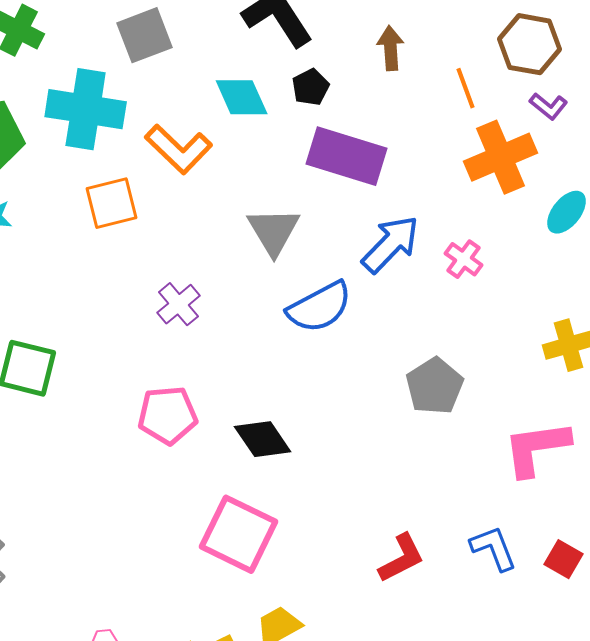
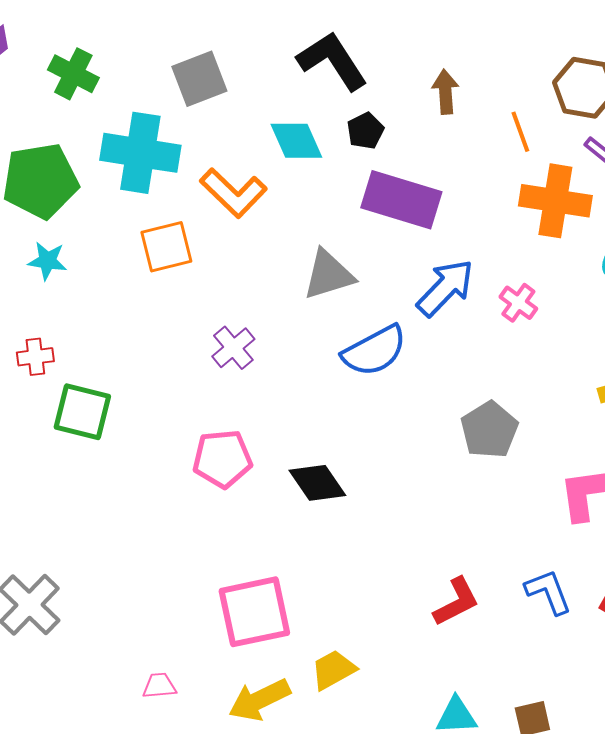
orange cross: (501, 157) -> (555, 201), turned 32
gray triangle: (274, 231) -> (328, 275), turned 44
pink square: (239, 534) -> (254, 612), moved, turned -38

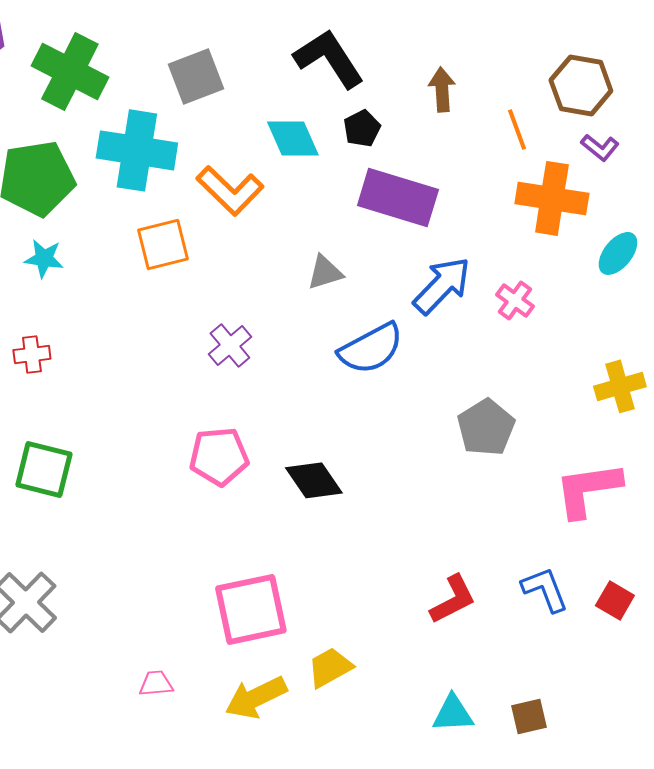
green cross: (73, 74) -> (70, 71), size x1.5
gray triangle: (328, 275) -> (325, 272), size x0.7
green square: (82, 412) -> (44, 469), moved

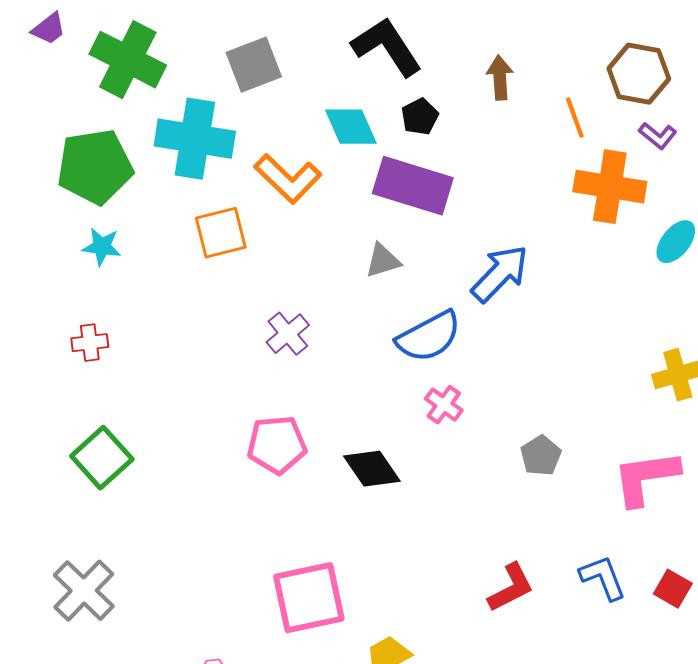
purple rectangle: (398, 197) -> (413, 186), moved
pink cross: (515, 300) -> (444, 405), moved
gray pentagon: (486, 427) -> (541, 456), moved, size x0.7
green square: (44, 469) -> (102, 458), turned 34

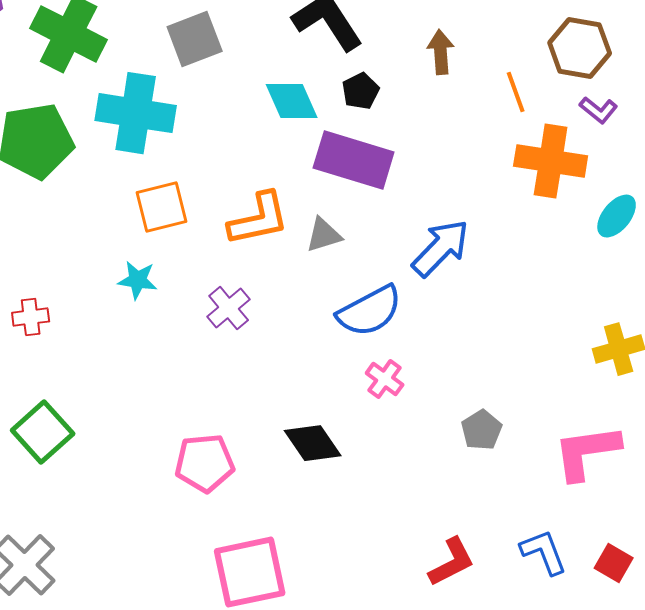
orange L-shape: (288, 179) -> (259, 219), moved, turned -56
cyan star: (102, 247) -> (138, 280), moved
pink pentagon: (277, 445) -> (205, 463), moved

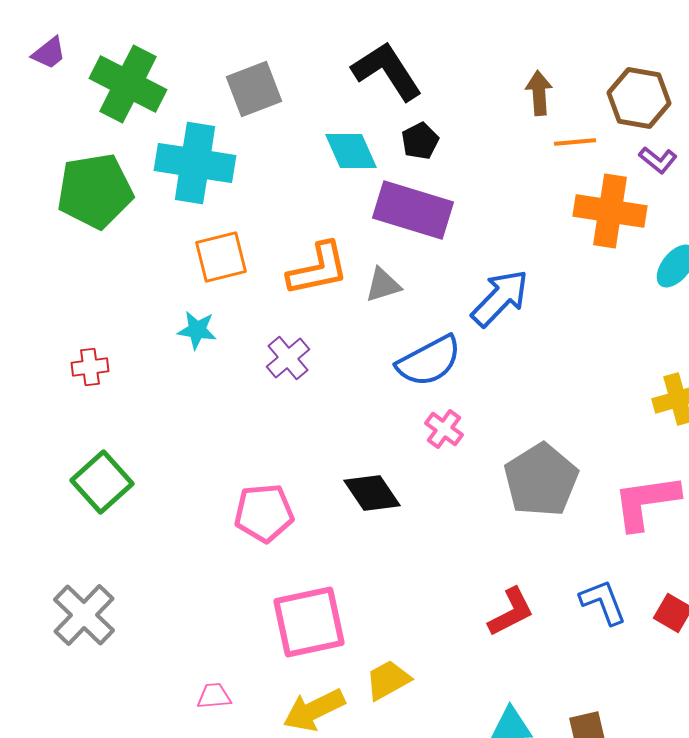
brown arrow: (441, 52) -> (539, 93), moved
orange line: (516, 92) -> (575, 142), turned -75
gray pentagon: (482, 430) -> (541, 480), size x1.8

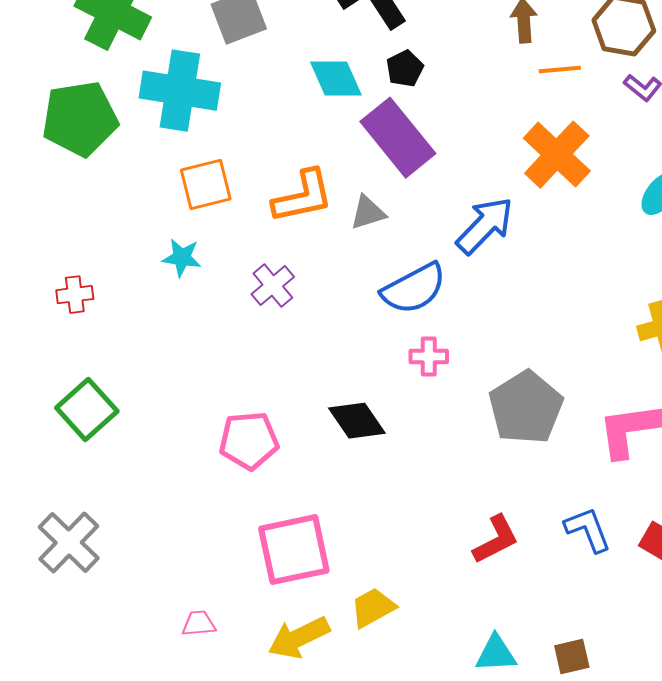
purple rectangle: (413, 210) -> (398, 138), turned 34
orange cross: (610, 211) -> (557, 155), moved, turned 34
pink cross: (444, 429) -> (429, 357), turned -36

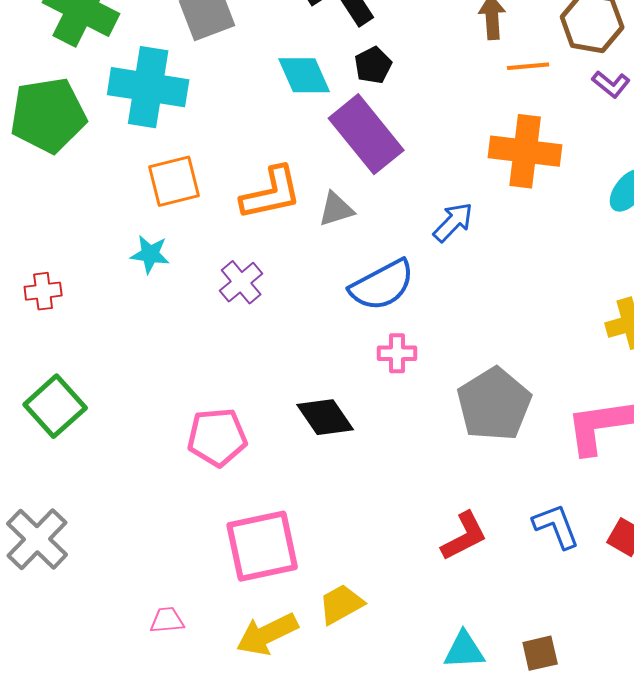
orange cross: (557, 155) -> (525, 151), turned -36
blue arrow: (485, 226) -> (453, 222), size x0.7

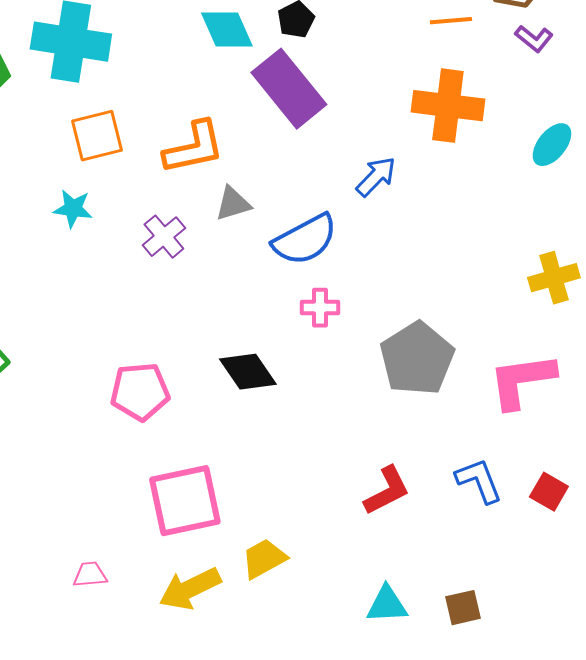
gray triangle: (336, 209) -> (233, 204), moved

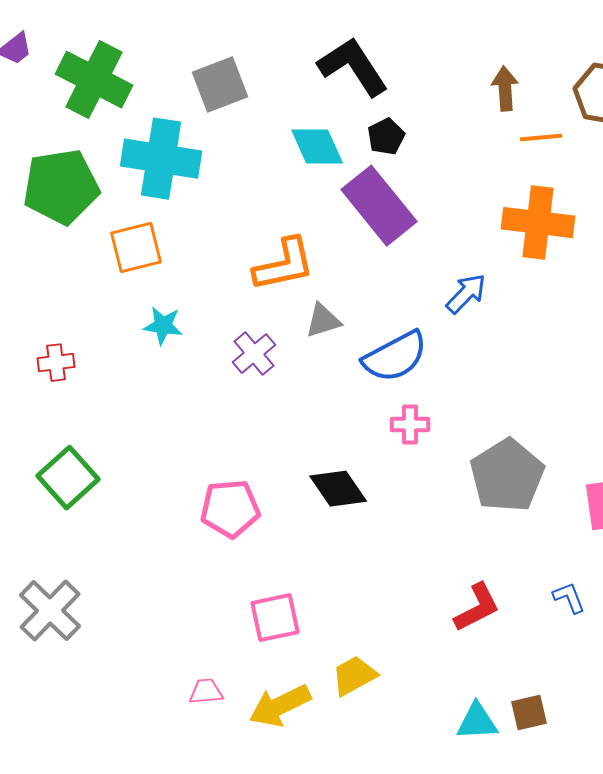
orange square: (97, 136) -> (136, 248), moved
blue L-shape: (479, 481) -> (569, 598), size x0.7
pink square: (185, 501) -> (275, 618), size x0.7
pink trapezoid: (90, 575) -> (206, 692), moved
brown square: (463, 608) -> (529, 713), moved

